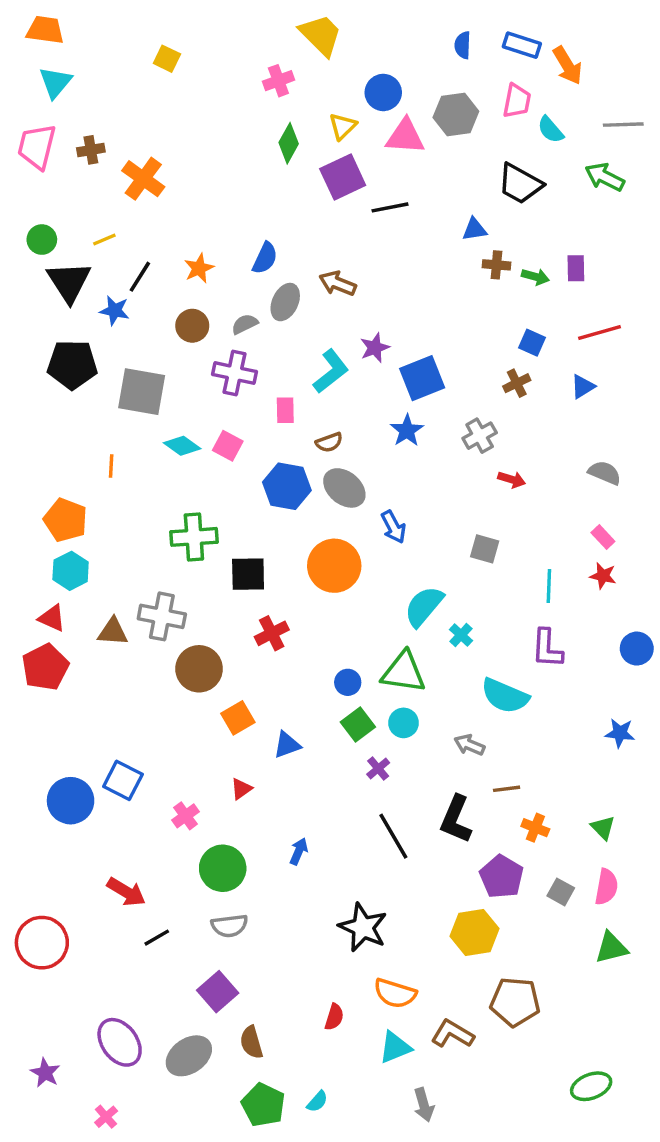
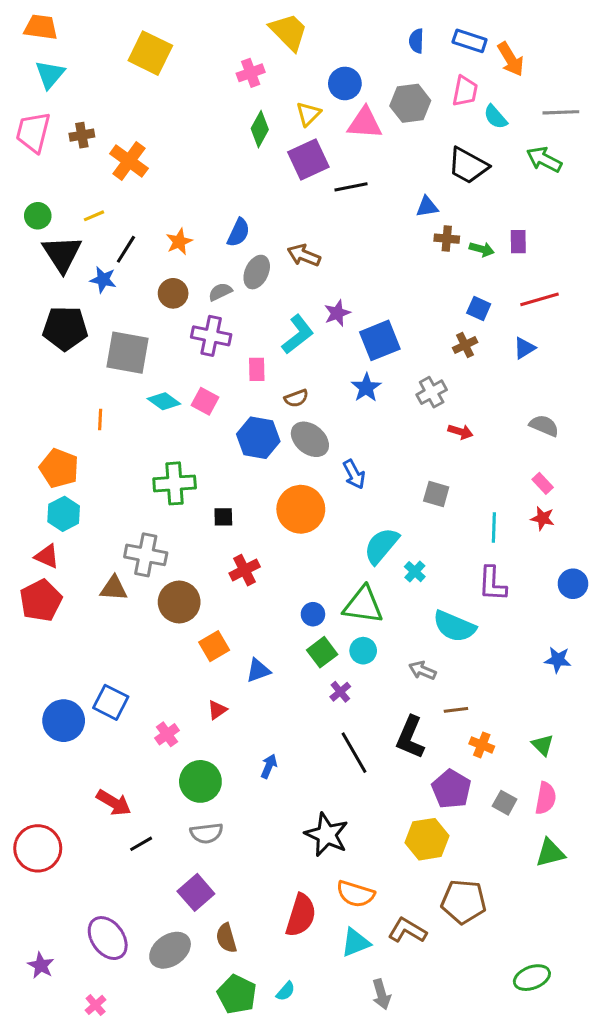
yellow square: (167, 59) -> (150, 53), size x1.8
black square: (248, 574) -> (223, 517), size x0.6
brown triangle: (113, 632) -> (114, 588), moved
red semicircle: (334, 1017) -> (301, 915), size x1.8

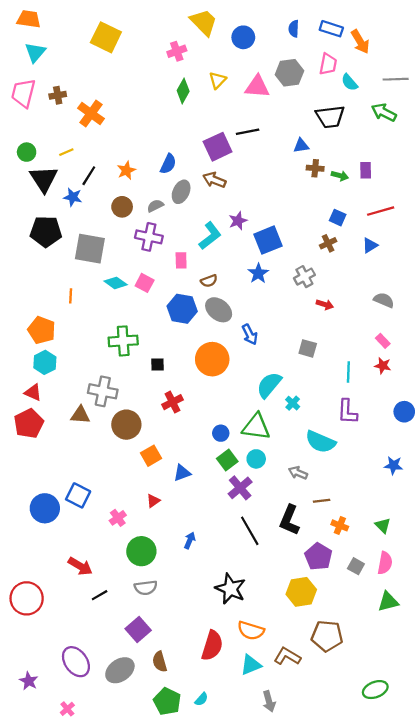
blue circle: (345, 83) -> (243, 37), moved
purple square: (308, 160) -> (218, 147), moved
black trapezoid: (468, 166) -> (330, 117), turned -36
purple cross: (340, 692) -> (240, 488), size x1.6

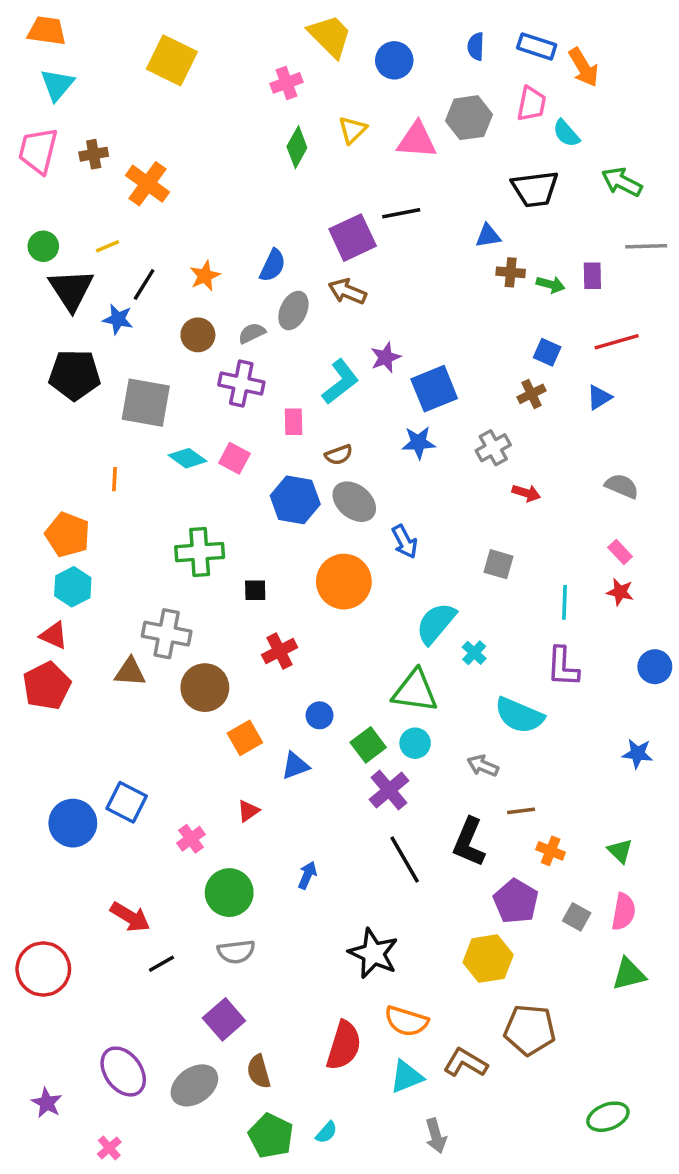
gray line: (396, 79) -> (646, 246), moved
blue star: (258, 273) -> (419, 443), turned 30
blue circle: (221, 433) -> (320, 715), moved

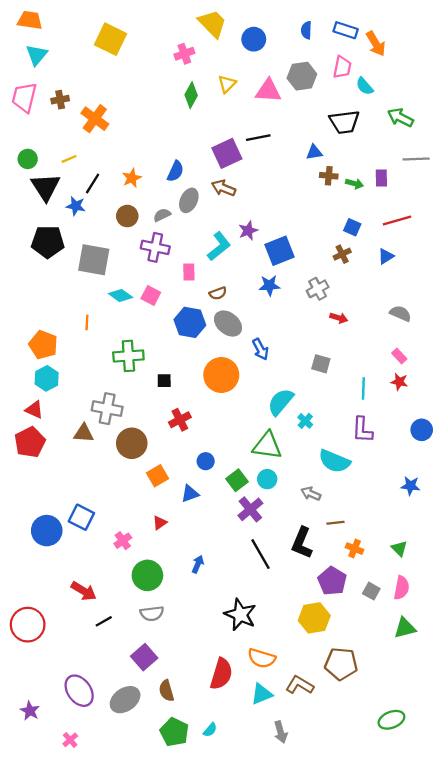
orange line: (115, 479) -> (87, 322), moved

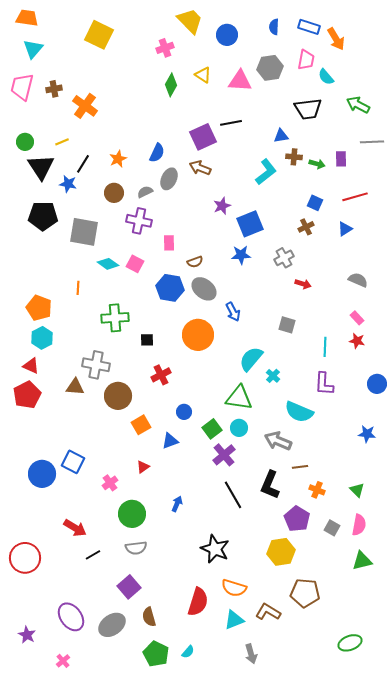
yellow triangle: (227, 84) -> (203, 75), turned -42
cyan L-shape: (219, 246) -> (266, 172), moved
gray arrow: (311, 494) -> (278, 441), size x1.5

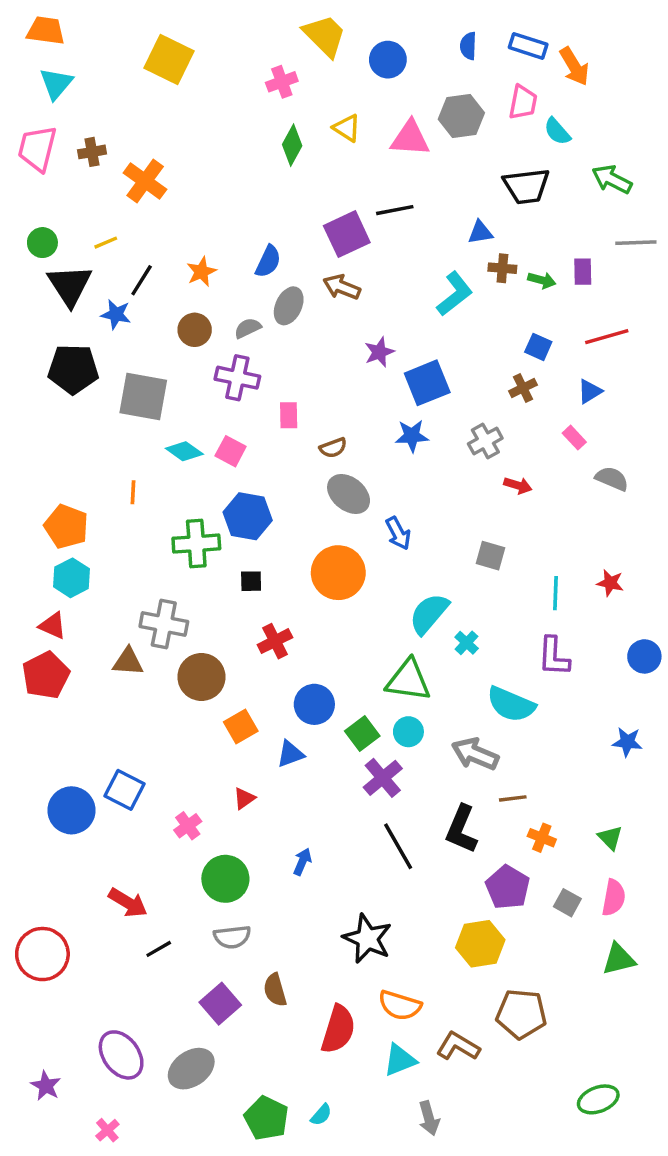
blue hexagon: (170, 288) -> (248, 516), moved
pink rectangle: (357, 318) -> (574, 438), moved
blue circle: (184, 412) -> (314, 704), size x1.5
brown semicircle: (149, 617) -> (275, 990), moved

